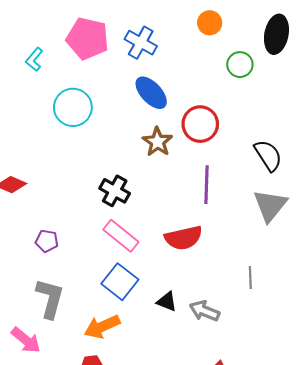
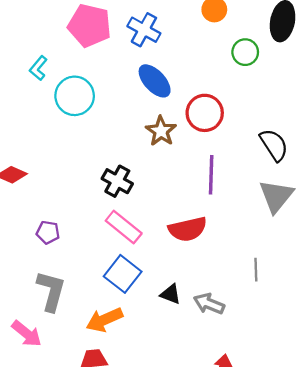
cyan L-shape: (34, 59) -> (38, 68), moved

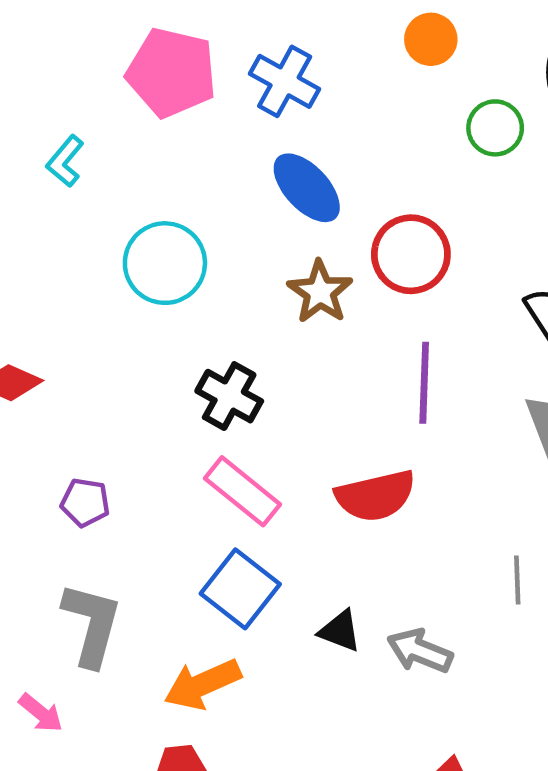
cyan circle: (75, 96) -> (165, 263), moved
pink arrow: (27, 334) -> (41, 713), size x0.7

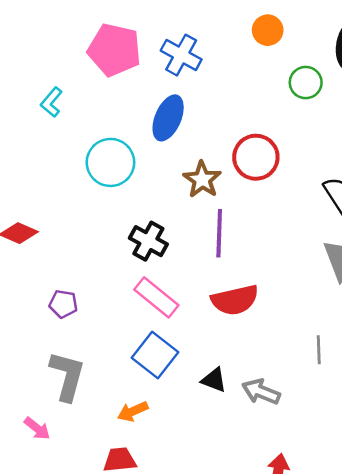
blue ellipse: (307, 188) -> (168, 118), moved, turned 66
purple line: (424, 383) -> (219, 233), moved
orange arrow: (203, 684) -> (133, 411), size x0.7

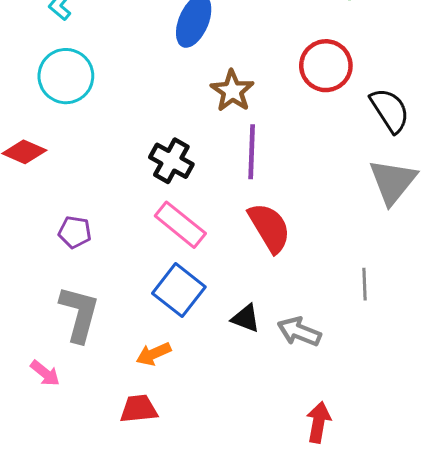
red circle: (256, 157) -> (326, 66), moved
cyan circle: (110, 162) -> (66, 76), moved
red semicircle: (235, 300) -> (269, 228), turned -108

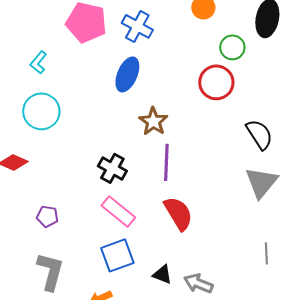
red circle: (326, 66) -> (216, 82), moved
gray line: (365, 284) -> (266, 253), moved
blue square: (179, 290) -> (117, 255), turned 32

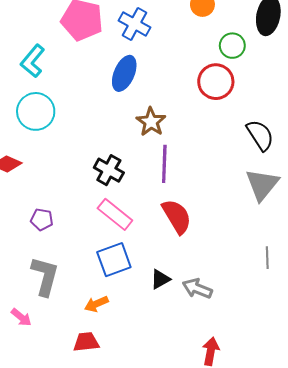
cyan L-shape: (38, 62) -> (33, 61), size x1.4
black triangle: (162, 274) -> (160, 279), turned -50

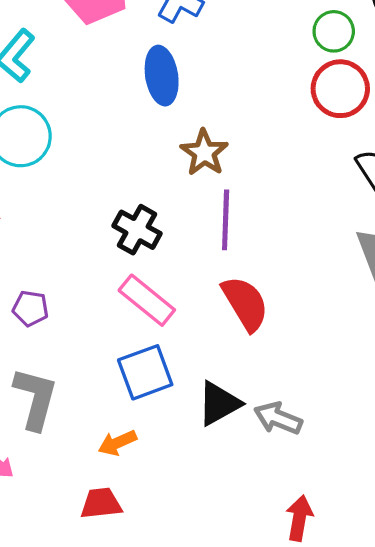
blue ellipse: (124, 73) -> (162, 76), turned -32
red circle: (216, 82) -> (340, 89), moved
black triangle: (160, 279) -> (219, 403), size x1.4

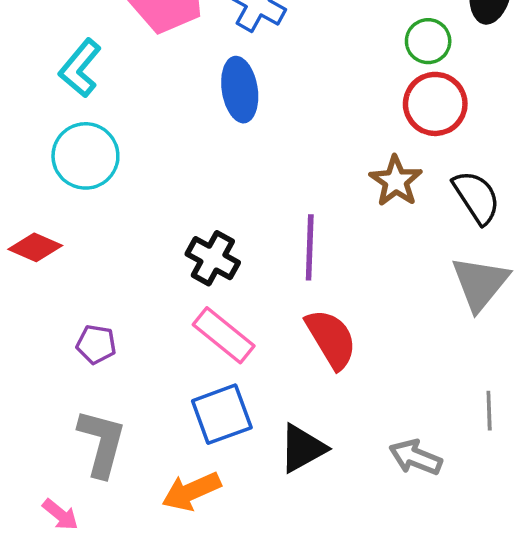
brown star: (204, 153) -> (396, 181), moved
gray arrow: (278, 418) -> (415, 457), moved
orange arrow: (117, 443) -> (191, 491), size x1.4

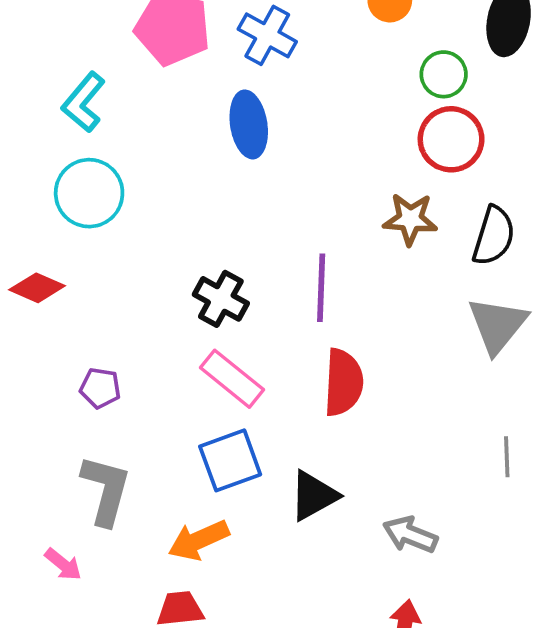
brown star: (396, 181) -> (410, 219), turned -30
black semicircle: (476, 197) -> (494, 236), turned 50
red semicircle: (331, 339) -> (343, 382), turned 34
gray arrow: (415, 457) -> (410, 535), moved

